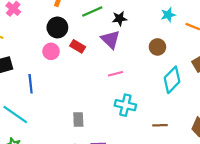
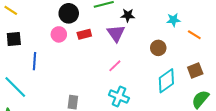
red rectangle: (78, 46) -> (84, 34), turned -56
pink line: (115, 74) -> (115, 66), turned -40

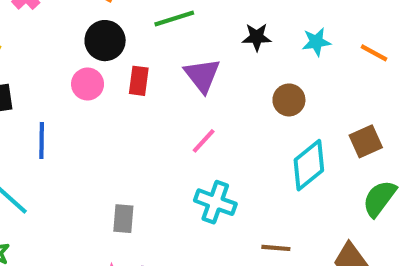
black star: (128, 15) -> (257, 37), moved
red rectangle: (84, 34) -> (139, 81), turned -64
orange line: (194, 35) -> (374, 53), moved

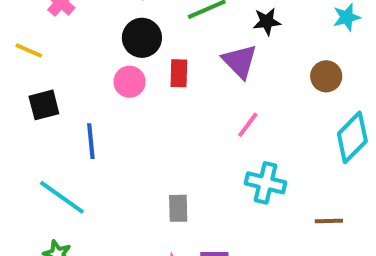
black star: (257, 37) -> (267, 22), moved

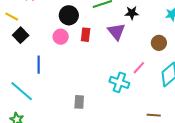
black square: (44, 105) -> (21, 35), moved, turned -35
pink line: (248, 125) -> (139, 68), moved
cyan cross: (266, 183) -> (119, 82), moved

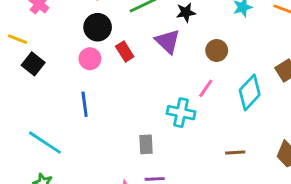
red rectangle: (86, 35) -> (125, 51), turned -32
brown circle: (159, 43) -> (217, 50), moved
blue line: (39, 65) -> (85, 104), moved
gray rectangle: (79, 102) -> (146, 144), moved

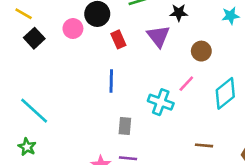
pink circle: (90, 59) -> (73, 29), moved
blue line: (85, 104) -> (111, 81), moved

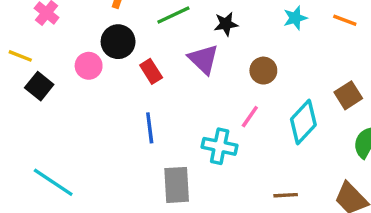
gray rectangle: (125, 126) -> (177, 185), size x1.5

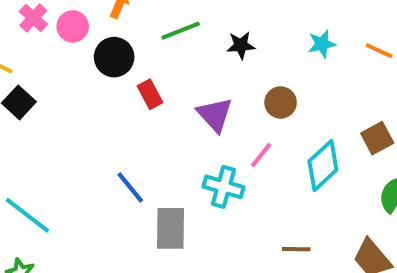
purple triangle: (204, 59) -> (215, 115), moved
pink circle: (89, 66) -> (73, 26), moved
blue line: (150, 128) -> (130, 187), moved, turned -36

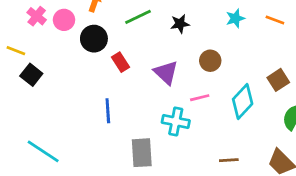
pink line: (261, 155) -> (200, 98), turned 42
blue line: (130, 187) -> (108, 111), moved, turned 40

